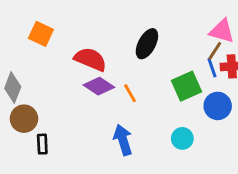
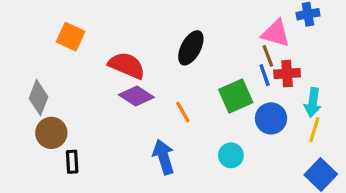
brown line: (215, 51) -> (268, 56), turned -54
orange line: (130, 93) -> (183, 112), moved

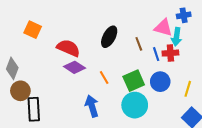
brown line: (268, 56) -> (139, 44), moved
green square: (236, 96) -> (134, 81), moved
cyan arrow: (313, 102) -> (177, 37), moved
cyan circle: (231, 155) -> (135, 105), size x1.6
black rectangle: (72, 162) -> (34, 109), size x1.6

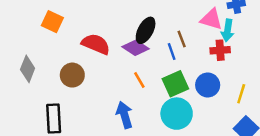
blue line: (156, 54) -> (172, 51), moved
purple diamond: (74, 67) -> (136, 48), moved
brown circle: (20, 91) -> (72, 75), moved

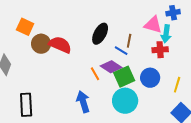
brown line: (182, 39) -> (129, 41), turned 32
purple diamond: (136, 48) -> (111, 67), moved
blue line: (172, 51) -> (121, 51), turned -40
brown circle: (72, 75) -> (41, 44), moved

